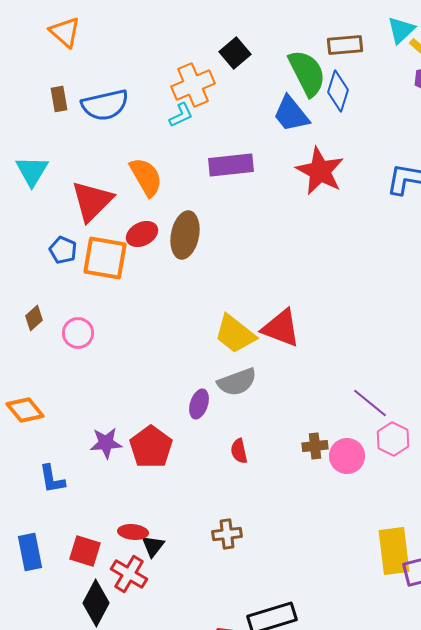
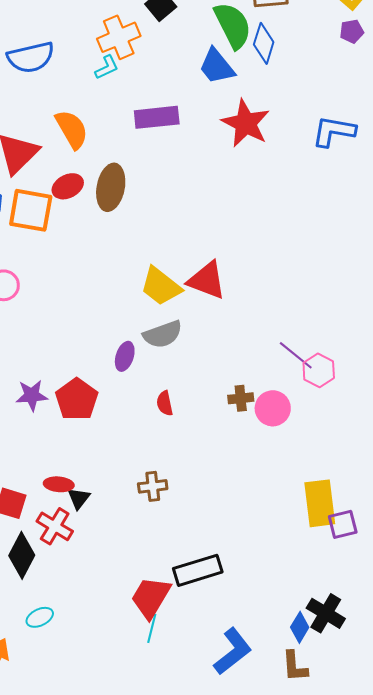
pink hexagon: (393, 439) -> (319, 370), moved

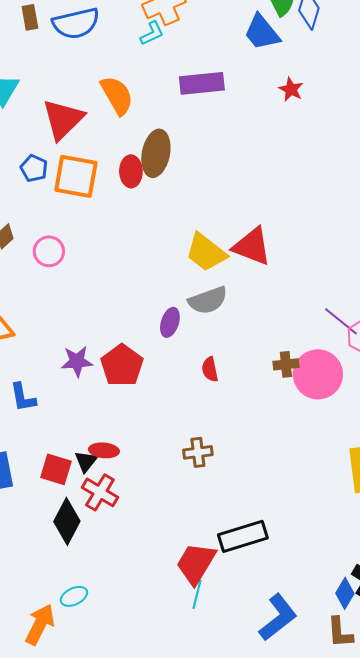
red star: (246, 123) -> (291, 89), size x0.5
red ellipse: (68, 186) -> (131, 171), moved, turned -64
pink circle: (273, 408) -> (318, 374), size x1.4
black triangle: (79, 498) -> (86, 461), moved
cyan ellipse: (40, 617) -> (74, 596), moved

